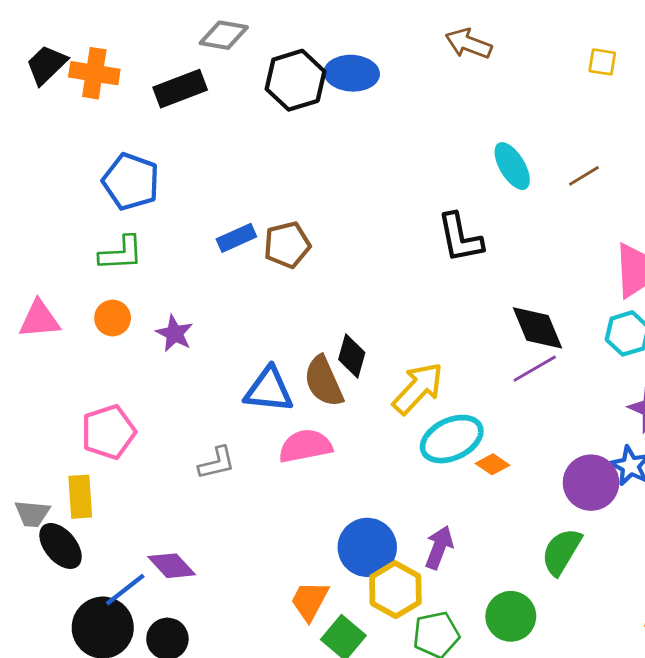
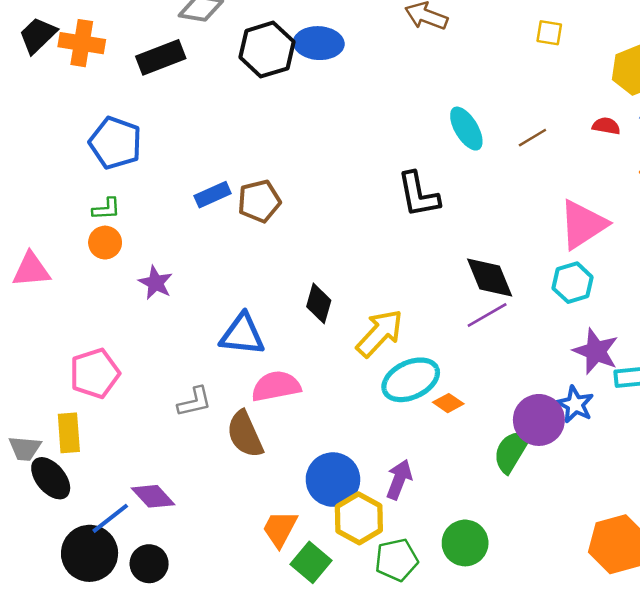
green L-shape: (121, 253) -> (106, 209), size x0.7
orange circle: (113, 318) -> (105, 243), moved
brown semicircle: (324, 381) -> (245, 434), moved
green semicircle: (561, 552) -> (512, 451), moved

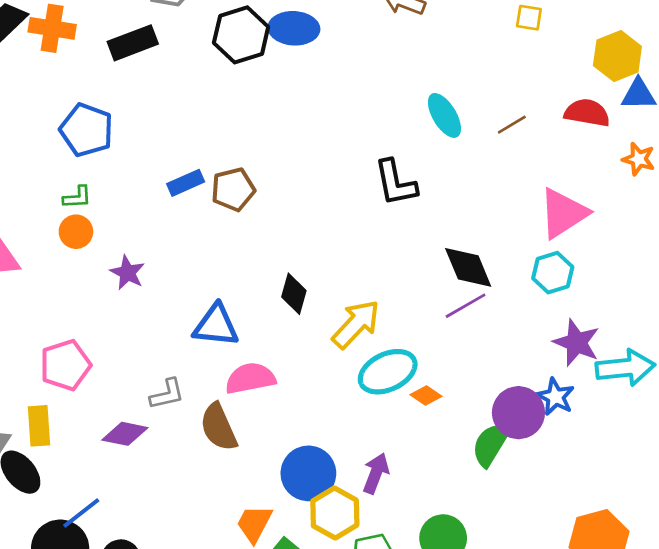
red semicircle: (606, 126) -> (587, 113), size x1.6
purple diamond: (153, 496) -> (125, 434), moved, turned -36

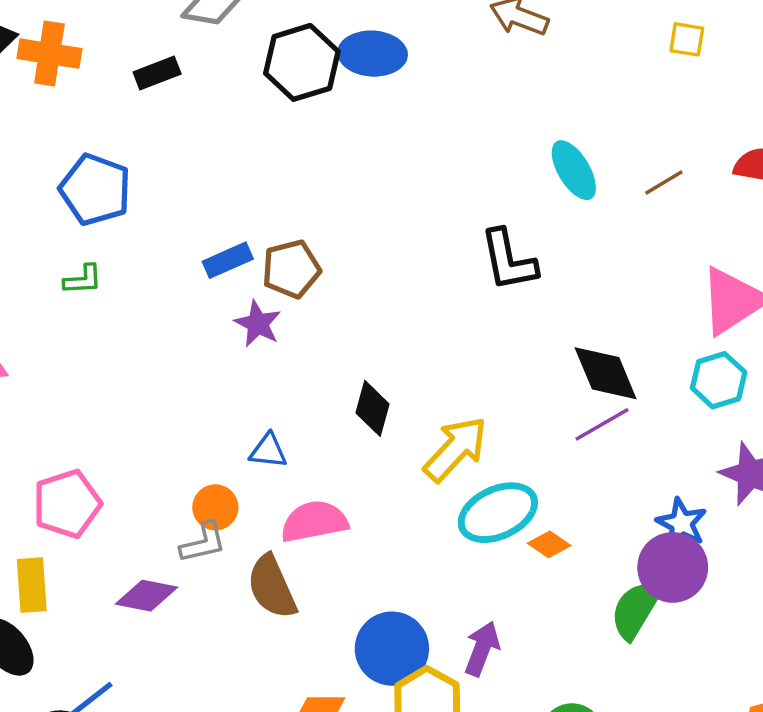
black rectangle: (133, 43) -> (157, 73), size x0.7
orange circle: (76, 232) -> (215, 507), moved
purple star: (127, 273) -> (258, 324), moved
blue triangle: (216, 325) -> (268, 451), size x0.6
blue star: (555, 397) -> (682, 523), moved

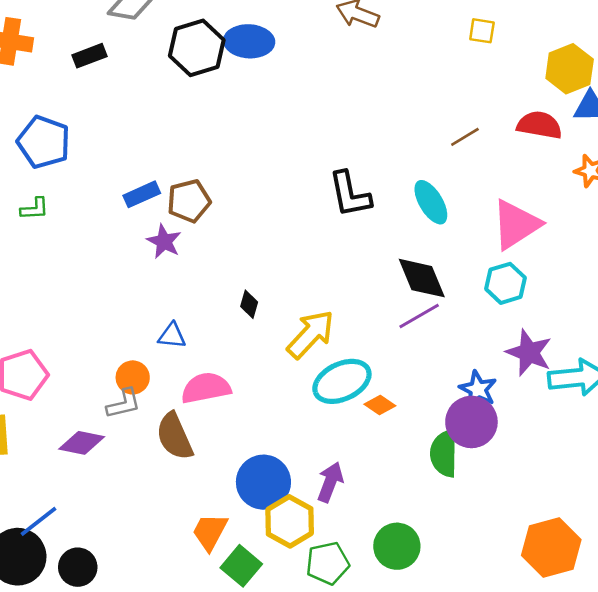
cyan ellipse: (574, 170) -> (431, 202), moved
black diamond: (373, 408) -> (249, 304), size x0.7
green semicircle: (636, 610) -> (444, 453), turned -30

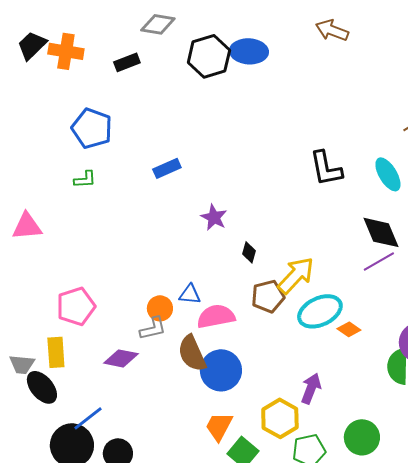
brown pentagon: (189, 201) -> (268, 296), moved
purple star: (164, 241) -> (214, 217), moved
blue triangle: (172, 336) -> (190, 294), moved
blue circle: (263, 482) -> (221, 370), moved

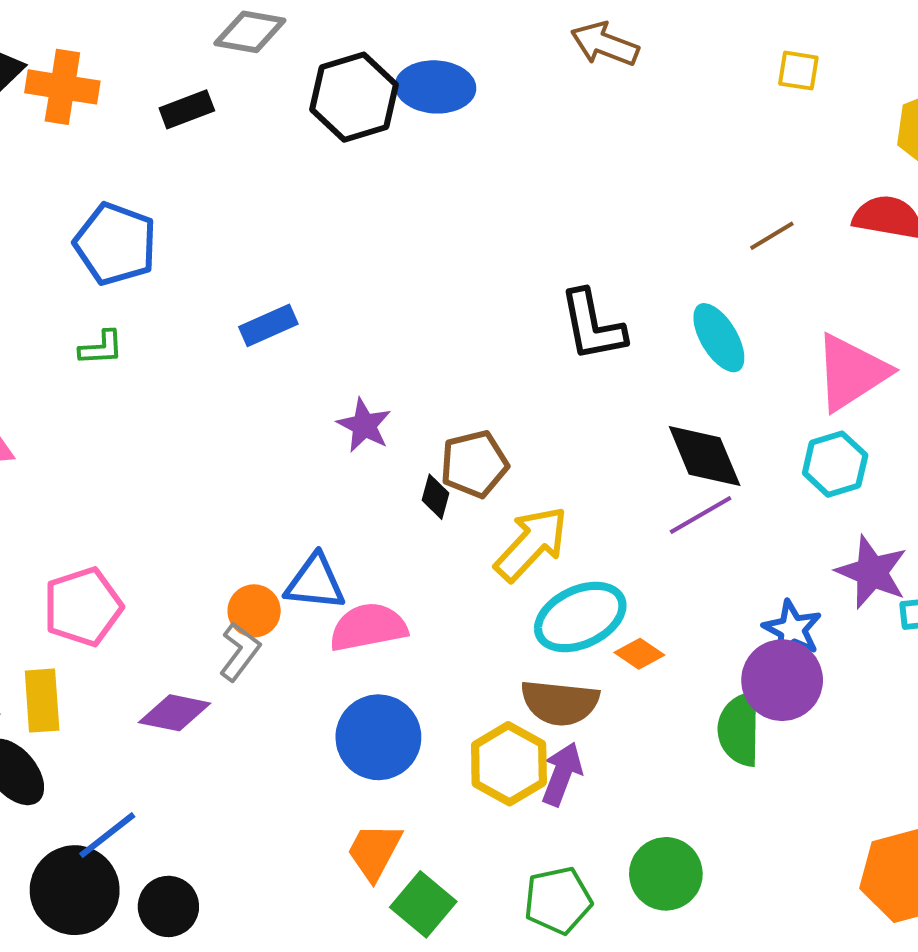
blue triangle: (190, 294) -> (315, 582), size x1.4
brown pentagon: (268, 296) -> (474, 464), moved
gray L-shape: (153, 328) -> (240, 652), turned -40
brown semicircle: (192, 353) -> (560, 703), moved, turned -60
yellow hexagon: (280, 418) -> (509, 764), moved

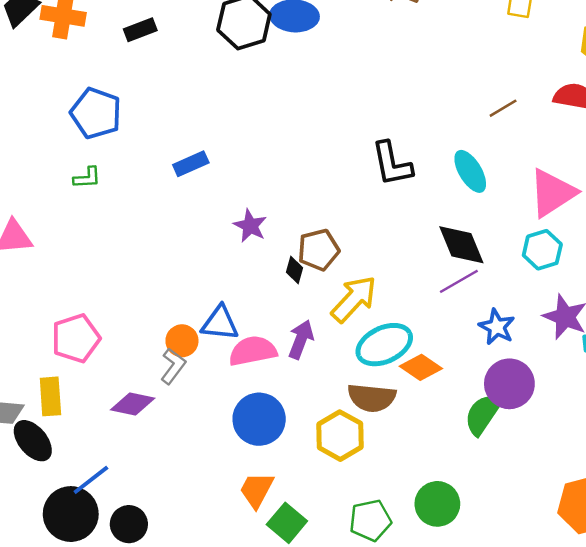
blue star: (792, 629) -> (497, 327), moved
orange diamond: (639, 654) -> (421, 367), size x1.4
green semicircle: (739, 729) -> (483, 414), turned 33
purple arrow: (562, 774) -> (301, 340), moved

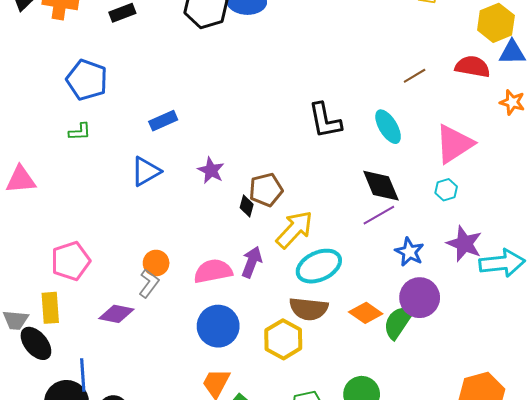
cyan hexagon: (542, 250) -> (446, 190), size x0.7
blue triangle: (220, 323) -> (146, 171), moved, turned -36
orange diamond: (421, 367) -> (366, 313), moved
blue line: (91, 480) -> (83, 375), turned -56

